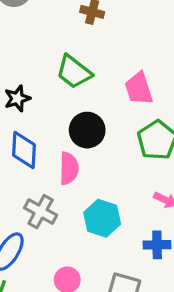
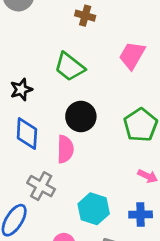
pink trapezoid: (139, 88) -> (132, 55), moved, turned 48
cyan hexagon: (102, 218) -> (94, 209), moved

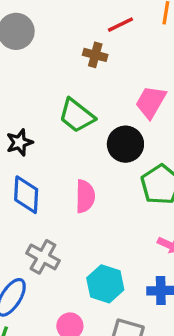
black circle: (81, 116) -> (125, 144), moved
pink semicircle: (65, 149) -> (85, 196), moved

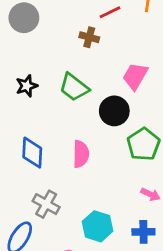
black star: (19, 142) -> (27, 86), moved

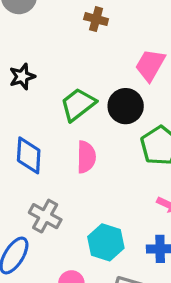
green trapezoid: (74, 87) -> (78, 104), moved, turned 104

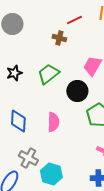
green trapezoid: (78, 104) -> (48, 74), moved
cyan hexagon: (106, 242) -> (51, 174), moved

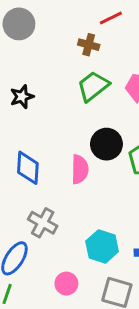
green trapezoid: (48, 74) -> (93, 86), moved
black circle: (77, 91) -> (106, 144), moved
cyan hexagon: (51, 174) -> (102, 246), moved

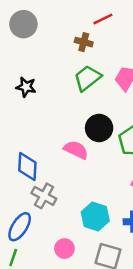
black star: (22, 97) -> (26, 87), turned 30
blue diamond: (28, 168) -> (27, 166), moved
pink semicircle: (80, 169) -> (76, 150), turned -65

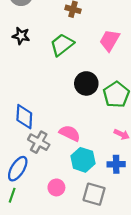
green trapezoid: (88, 78) -> (62, 45), moved
black star: (26, 87) -> (21, 36), moved
pink semicircle: (76, 150) -> (70, 133), moved

